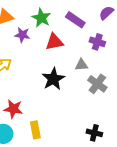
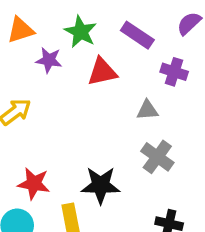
black star: (53, 79) -> (101, 185), moved, turned 30
gray cross: (97, 84) -> (157, 157), moved

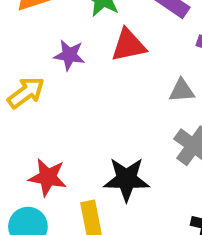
purple star: (49, 60) -> (69, 55), moved

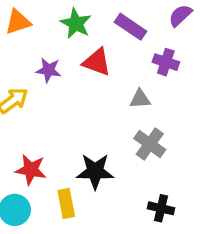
red triangle: (128, 45) -> (97, 62), turned 32

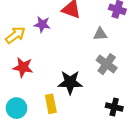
purple star: (49, 70) -> (42, 24), moved
red star: (31, 170) -> (23, 67), moved

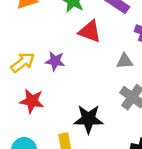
purple star: (42, 24) -> (55, 61), moved

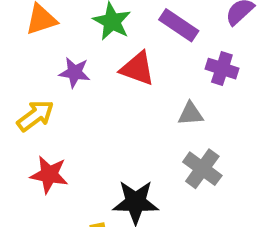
purple star: (55, 61) -> (75, 72), moved

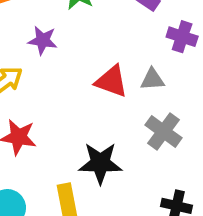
red triangle: (138, 69) -> (111, 81), moved

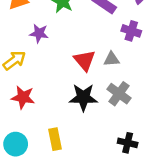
red triangle: (111, 81) -> (85, 60), turned 30
black star: (100, 163) -> (83, 97), moved

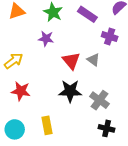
purple star: (39, 33) -> (46, 39), moved
gray triangle: (112, 59) -> (93, 60), turned 40
gray cross: (119, 94) -> (99, 100), moved

